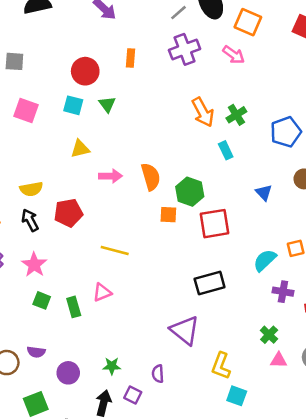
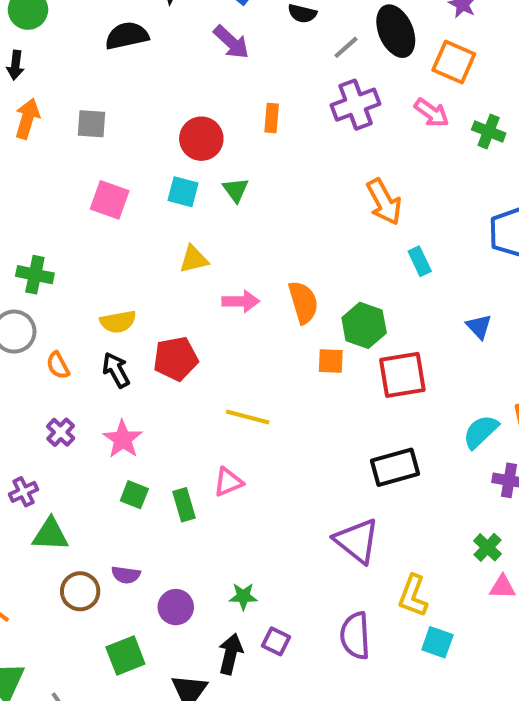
green cross: (236, 115) -> (489, 131), moved, turned -36
purple semicircle: (158, 374) -> (355, 636), moved, size x1.6

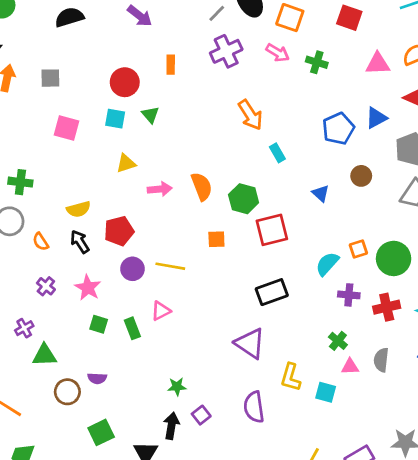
orange square: (331, 361) -> (216, 239), moved
purple circle: (176, 607) -> (132, 269), moved
purple square: (276, 641) -> (201, 415), turned 30
cyan square: (437, 642) -> (326, 392), moved

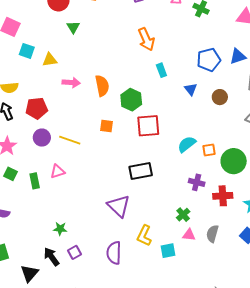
cyan square: (115, 119) -> (27, 51), moved
blue triangle: (321, 193) -> (191, 89), moved
cyan semicircle: (327, 264) -> (187, 144), moved
cyan square: (326, 392) -> (168, 251), turned -35
black arrow: (171, 426) -> (51, 257), turned -54

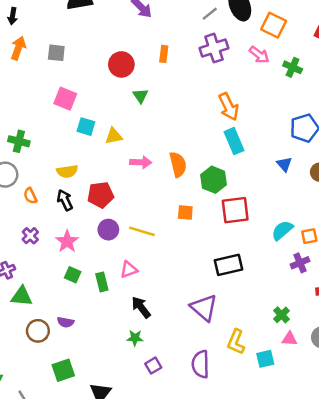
cyan rectangle: (161, 70) -> (234, 141), moved, size x1.5
purple cross: (197, 182) -> (300, 263), moved, turned -35
black arrow: (51, 257) -> (141, 307), moved

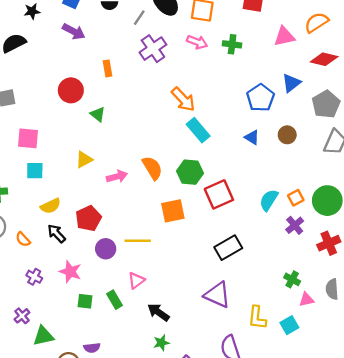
cyan square: (86, 127) -> (35, 171), moved
orange square: (185, 212) -> (173, 211), size x1.5

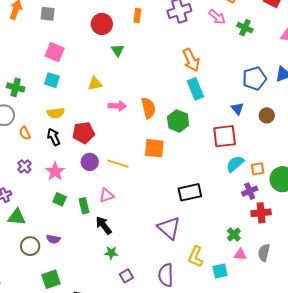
red square: (219, 194) -> (225, 136), moved
red cross: (329, 243) -> (261, 213), moved
black arrow: (158, 312) -> (104, 225), moved

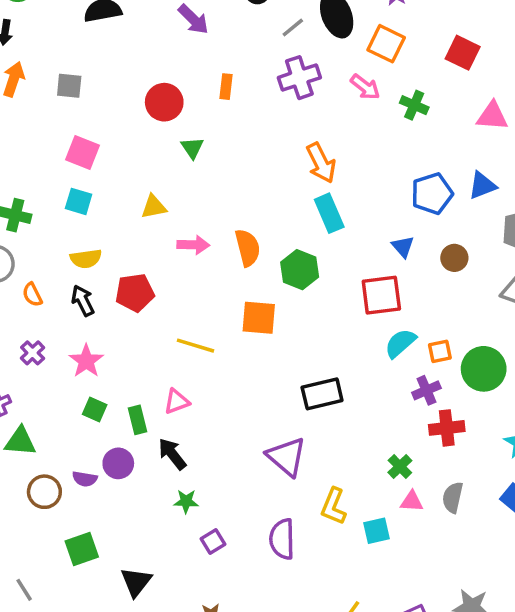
purple circle: (90, 162) -> (118, 463), moved

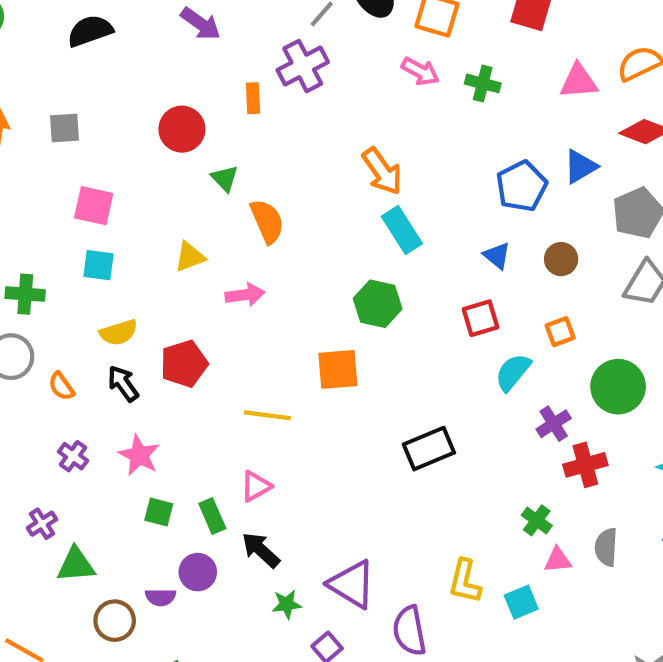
purple cross: (299, 78) -> (303, 66), moved
orange semicircle: (248, 248) -> (267, 221), moved
red square: (381, 295) -> (481, 318), size x0.7
orange square: (440, 351) -> (560, 332), moved
purple triangle: (286, 457) -> (352, 584), moved

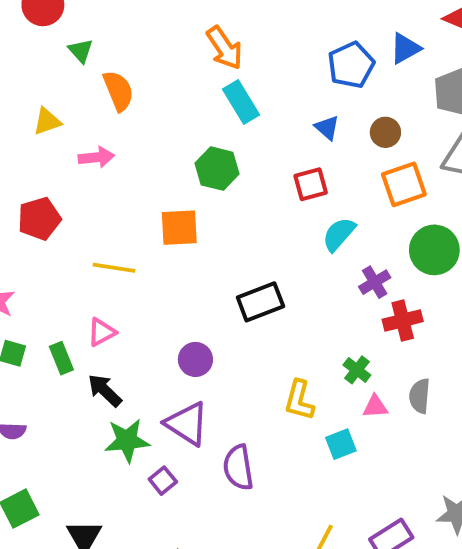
orange square: (560, 332) -> (404, 184), moved, size x1.6
purple circle: (198, 572) -> (195, 359), moved
yellow L-shape: (465, 581) -> (299, 400), moved
green star: (287, 604) -> (127, 440), size x1.6

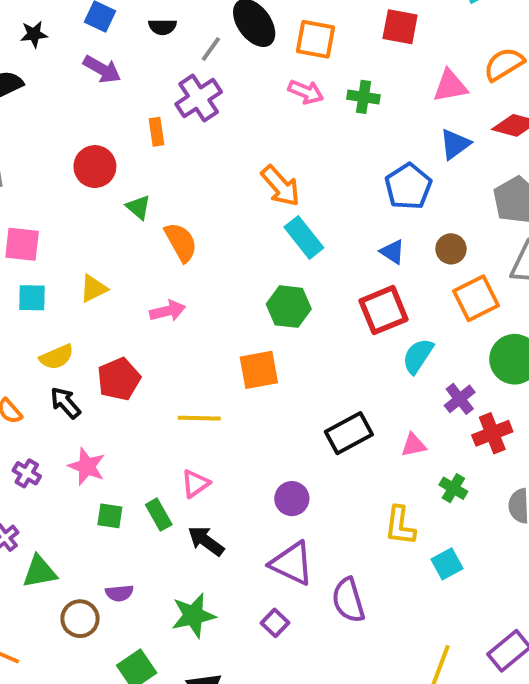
blue triangle: (405, 48) -> (455, 144), moved
yellow triangle: (47, 121) -> (94, 289), moved
red square: (311, 184) -> (384, 310), size x1.4
pink triangle: (375, 407) -> (414, 445), moved
green star: (127, 440) -> (193, 615), moved

